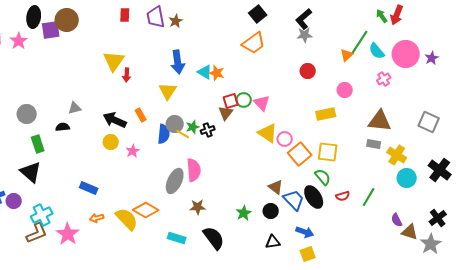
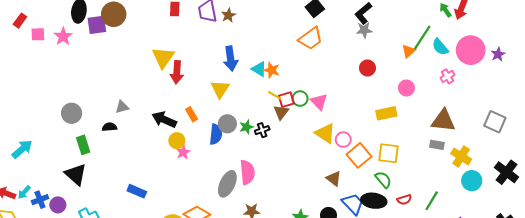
red arrow: (127, 75) -> (177, 72), size x1.5
yellow line: (183, 134) -> (275, 95), moved
yellow circle: (111, 142) -> (177, 141), moved
brown triangle: (276, 187) -> (334, 179), moved
black ellipse: (314, 197) -> (374, 201), turned -50

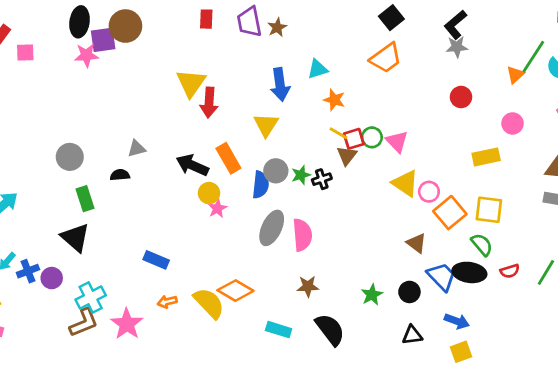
pink star: (63, 36) -> (86, 55), moved, turned 30
cyan triangle: (259, 69) -> (318, 69), moved, turned -49
orange rectangle: (192, 114) -> (228, 158), size x1.5
gray ellipse: (227, 184) -> (272, 228), moved

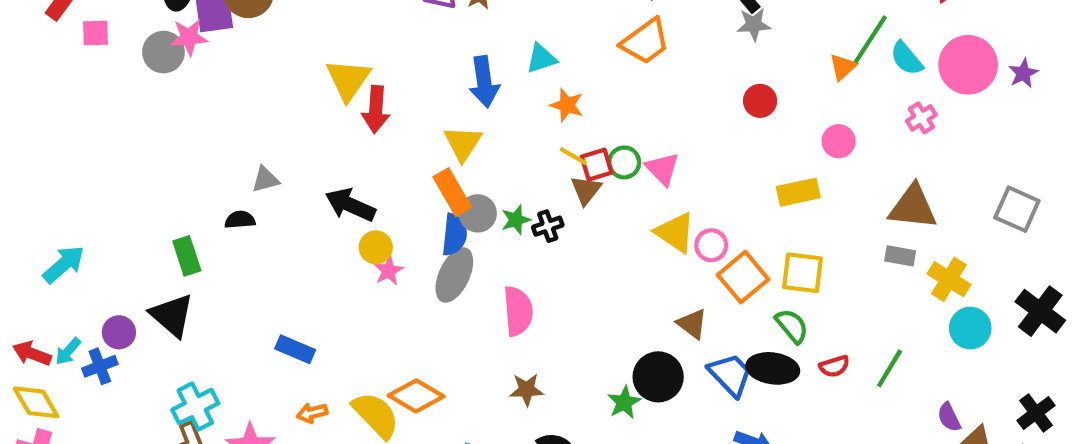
gray circle: (70, 157) -> (163, 52), moved
orange rectangle: (228, 158) -> (452, 192), moved
gray ellipse: (272, 228) -> (454, 275), moved
purple circle: (52, 278) -> (119, 332), moved
black circle: (409, 292) -> (658, 377), moved, size x1.5

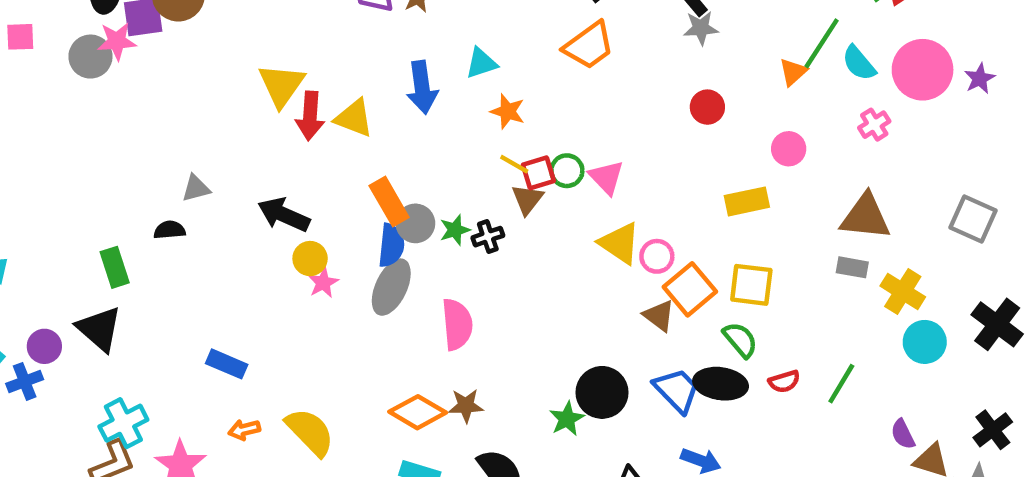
yellow triangle: (463, 143) -> (354, 118), moved, turned -42
brown triangle: (692, 324) -> (659, 316), moved
orange diamond: (416, 396) -> (418, 412), moved

